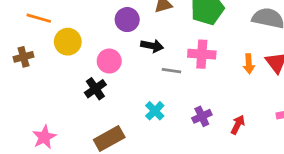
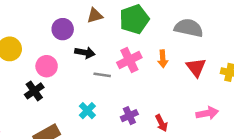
pink cross: (202, 54) -> (129, 60), turned -30
orange arrow: (249, 64) -> (163, 59), moved
red arrow: (238, 125) -> (161, 123), turned 126

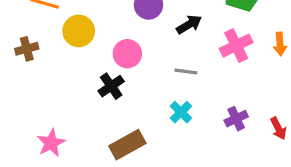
black arrow: (85, 53) -> (189, 24), moved, turned -42
gray line: (102, 75) -> (186, 72), moved

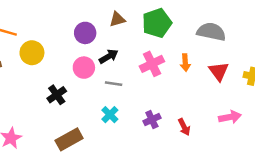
black arrow: (189, 24) -> (109, 56), moved
pink circle: (127, 54) -> (84, 68), moved

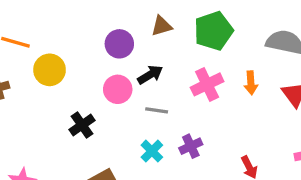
purple cross: (152, 120) -> (191, 146), moved

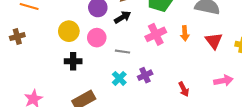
yellow circle: (50, 70) -> (69, 31), moved
black arrow: (150, 75) -> (123, 17), moved
black cross: (82, 125) -> (73, 61), turned 35

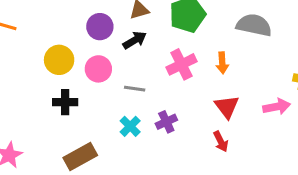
red triangle: (214, 41) -> (227, 107), moved
pink arrow: (223, 81) -> (277, 107), moved

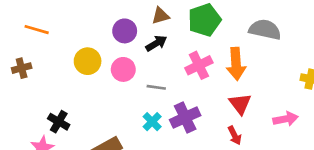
orange arrow: (222, 63) -> (236, 64), size x1.6
black cross: (65, 102) -> (59, 122), moved, turned 30
pink arrow: (277, 107) -> (286, 119), moved
purple cross: (166, 122) -> (185, 118), size x1.5

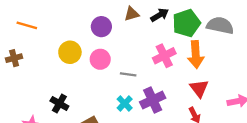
green pentagon: (204, 20) -> (186, 23), moved
black arrow: (156, 43) -> (160, 15), moved
black cross: (59, 122) -> (59, 103), moved

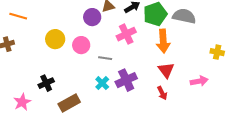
purple circle: (101, 27) -> (92, 17), moved
pink cross: (164, 56) -> (126, 34), moved
black cross: (59, 103) -> (46, 83), turned 35

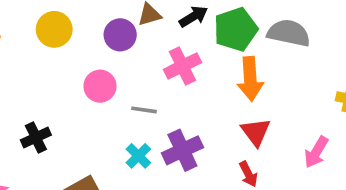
yellow circle: (55, 39) -> (54, 29), moved
pink arrow: (199, 81) -> (316, 152), turned 132
black cross: (46, 83) -> (36, 137), moved

